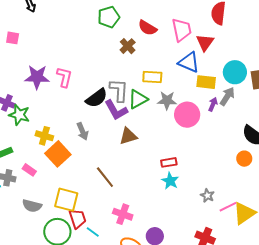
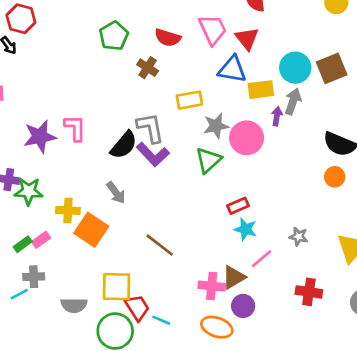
green triangle: (138, 99) -> (208, 160), moved
brown triangle: (128, 136) -> (234, 277), moved
pink rectangle: (29, 170) -> (41, 240), moved, turned -56
pink line: (228, 207) -> (262, 259), moved
pink cross: (123, 214) -> (212, 286), moved

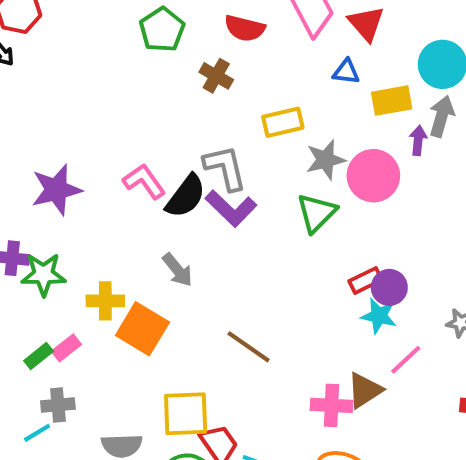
blue triangle: (232, 69) -> (346, 72), size x0.6
pink L-shape: (75, 128) -> (144, 181), moved, turned -32
purple circle: (243, 306) -> (389, 287), moved

